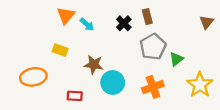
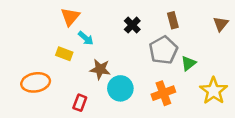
brown rectangle: (147, 17) -> (173, 20), moved
cyan arrow: (87, 24) -> (86, 38), moved
red rectangle: (75, 96) -> (80, 103), turned -72

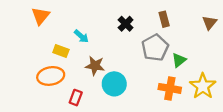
orange triangle: (70, 17) -> (40, 16), moved
orange ellipse: (36, 82) -> (51, 76), moved
orange cross: (163, 93) -> (170, 88), moved, turned 30

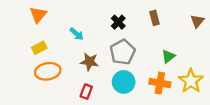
gray pentagon: (155, 48) -> (123, 52), moved
yellow rectangle: (61, 51) -> (39, 48), moved, turned -48
cyan circle: (114, 84) -> (124, 82), moved
red rectangle: (76, 98) -> (86, 92), moved

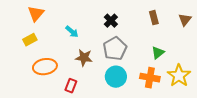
brown rectangle: (155, 18) -> (154, 18), moved
yellow rectangle: (39, 48) -> (30, 40), moved
red rectangle: (86, 92) -> (71, 86), moved

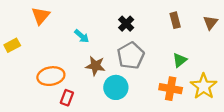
yellow rectangle: (30, 40) -> (12, 45), moved
cyan circle: (116, 77) -> (116, 87), moved
red rectangle: (71, 86) -> (67, 98), moved

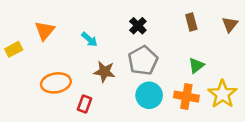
orange triangle: (41, 16) -> (45, 31), moved
cyan circle: (116, 87) -> (149, 95), moved
red rectangle: (67, 98) -> (84, 104), moved

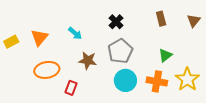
orange triangle: (45, 31) -> (39, 37), moved

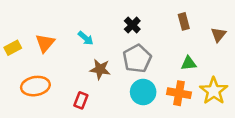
brown triangle: (194, 21) -> (218, 35), moved
green triangle: (165, 55) -> (189, 63), turned 32
orange ellipse: (47, 70) -> (35, 86), moved

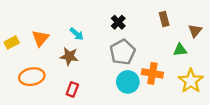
green triangle: (189, 63) -> (180, 50), moved
brown star: (100, 69) -> (69, 56), moved
orange cross: (179, 93) -> (152, 73), moved

